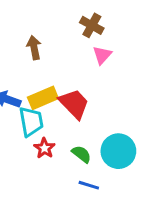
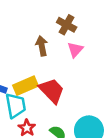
brown arrow: (34, 48) -> (42, 46), moved

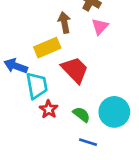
yellow rectangle: (26, 86) -> (47, 48), moved

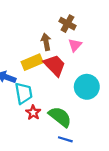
red trapezoid: (75, 70) -> (55, 65), moved
cyan circle: (114, 112) -> (87, 87), moved
green semicircle: (81, 115) -> (60, 117), size x1.6

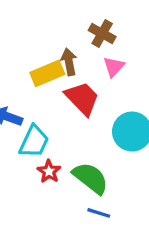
yellow rectangle: (32, 62) -> (47, 73), moved
cyan trapezoid: (24, 93) -> (34, 142), turned 35

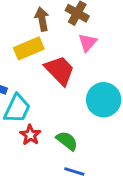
brown arrow: (69, 62) -> (42, 19), moved
green semicircle: (90, 178) -> (67, 141), size x0.7

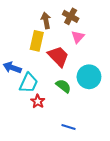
yellow rectangle: (29, 48) -> (37, 41), turned -54
green semicircle: (67, 141) -> (63, 86), moved

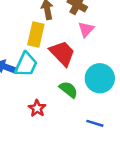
cyan trapezoid: (29, 83) -> (26, 64), moved
blue line: (68, 127) -> (95, 123), moved

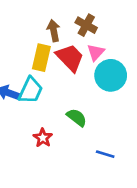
red trapezoid: (62, 53) -> (70, 58), moved
cyan circle: (100, 78) -> (111, 75), moved

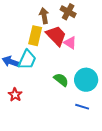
pink triangle: (96, 52) -> (70, 43), moved, turned -40
cyan circle: (111, 75) -> (86, 80), moved
red star: (43, 138) -> (15, 95), moved

